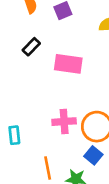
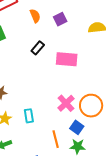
pink cross: (64, 122) -> (66, 103), turned -36
blue square: (93, 155) -> (77, 127), moved

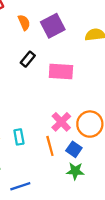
purple square: (60, 19) -> (53, 26), size x1.5
orange line: (56, 139) -> (50, 146), moved

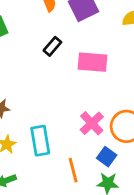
cyan rectangle: (19, 137) -> (40, 141), size x1.5
orange line: (50, 146) -> (73, 170), moved

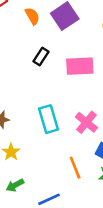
cyan rectangle: (40, 141) -> (49, 119), moved

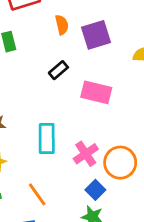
orange line: (75, 168) -> (37, 194), moved, turned -30

